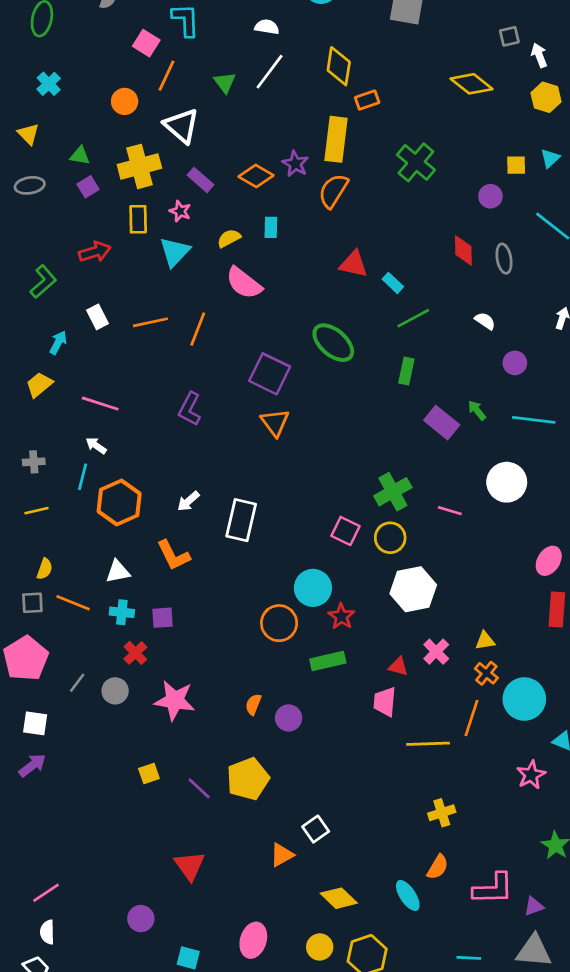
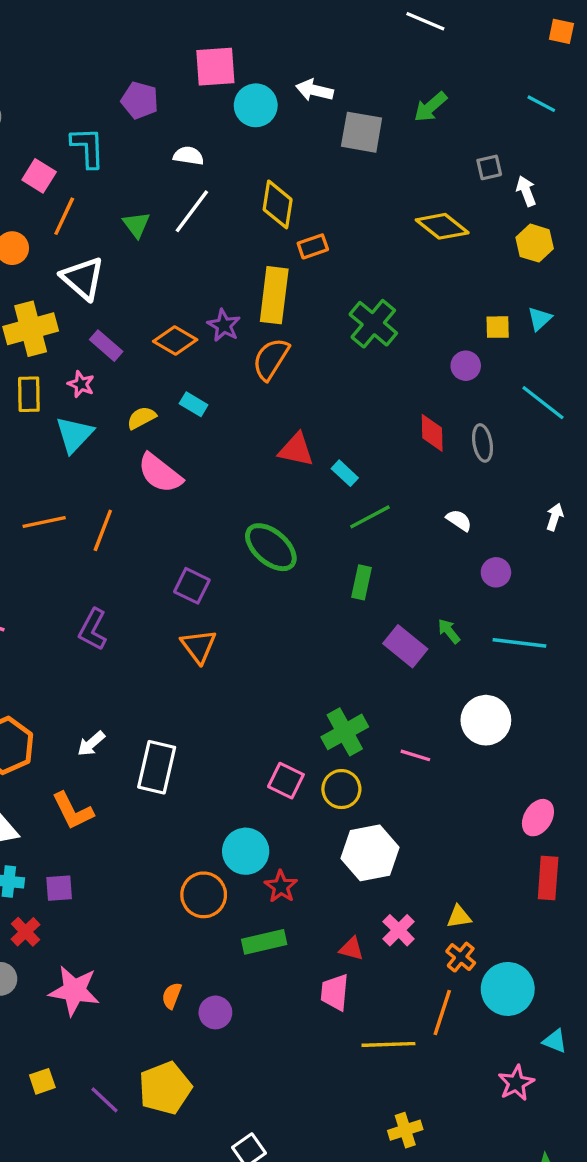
cyan rectangle: (271, 227) -> (194, 404), turned -60
purple square: (270, 374) -> (192, 586), size x0.7

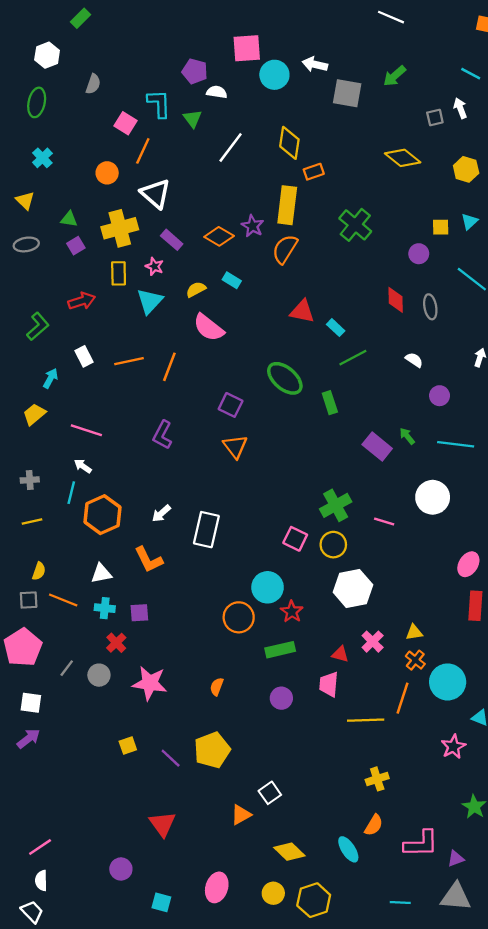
white semicircle: (189, 156) -> (217, 92), moved
white arrow: (526, 191) -> (460, 108), moved
green triangle: (136, 225) -> (192, 119), moved
green rectangle: (362, 582) -> (330, 403), moved, turned -30
purple circle: (215, 1012) -> (281, 698), moved

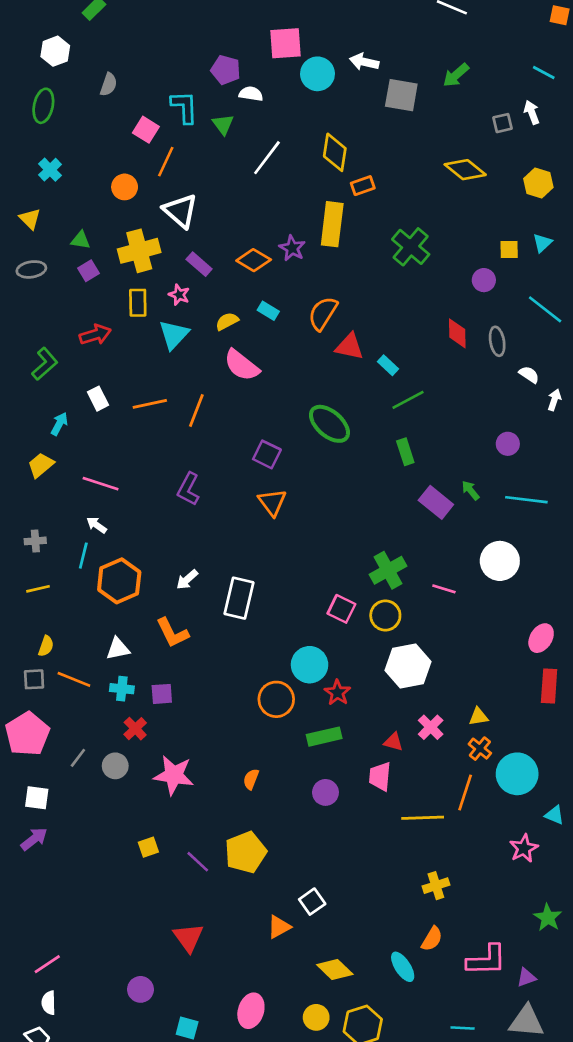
orange semicircle: (285, 249) -> (323, 313), moved
white semicircle: (414, 360) -> (529, 375), moved
green rectangle: (330, 403) -> (405, 452), moved

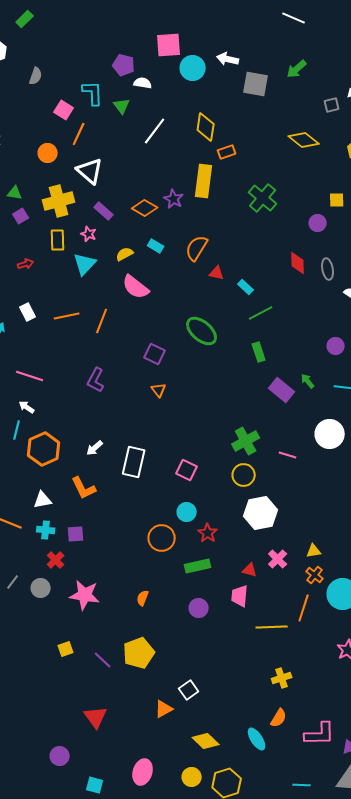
red arrow: (95, 335) -> (26, 264), size x0.7
red triangle: (349, 347) -> (217, 273), size x0.7
orange triangle: (272, 502) -> (159, 390), size x0.7
pink square: (341, 609) -> (187, 470), moved
cyan circle: (310, 665) -> (187, 512), size x0.7

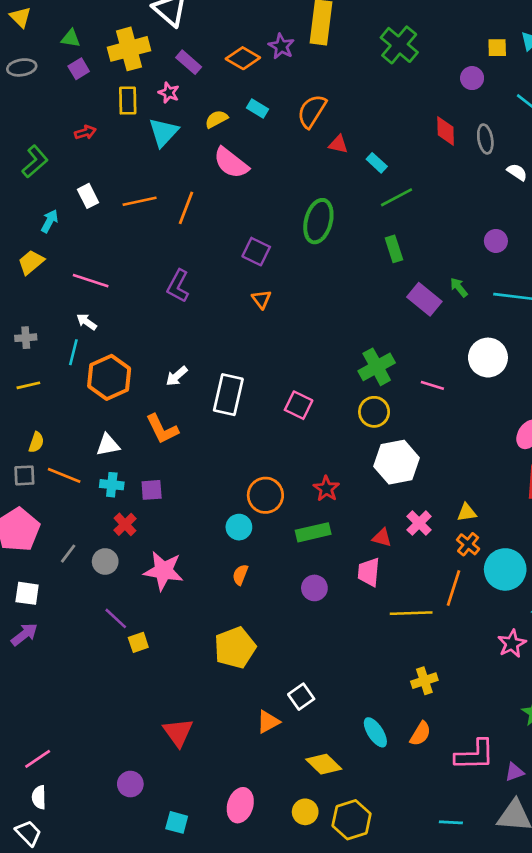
green ellipse: (202, 331) -> (318, 221), turned 64
cyan circle: (187, 512) -> (239, 527), moved
purple line: (103, 660) -> (116, 618), moved
cyan ellipse: (257, 739) -> (375, 732), moved

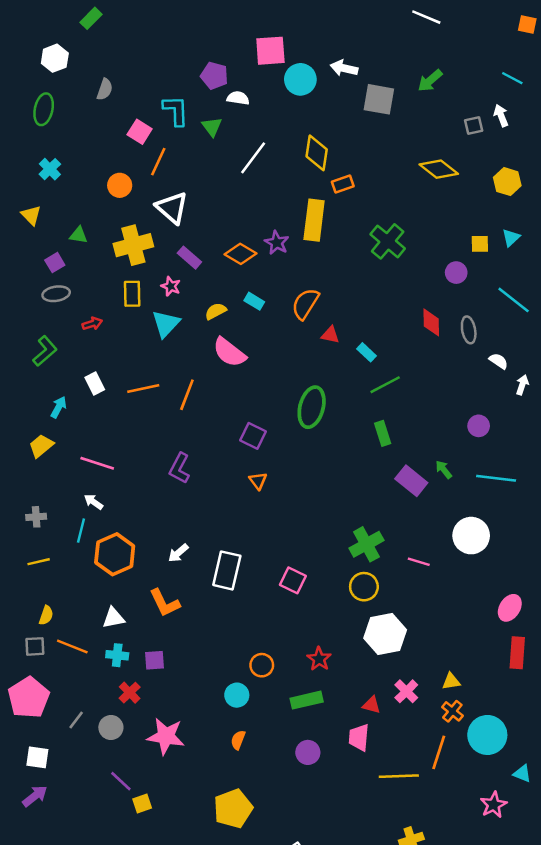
gray ellipse: (22, 67) -> (56, 294), moved
purple square: (79, 69) -> (55, 263), moved
orange circle: (265, 495) -> (262, 665), size x0.7

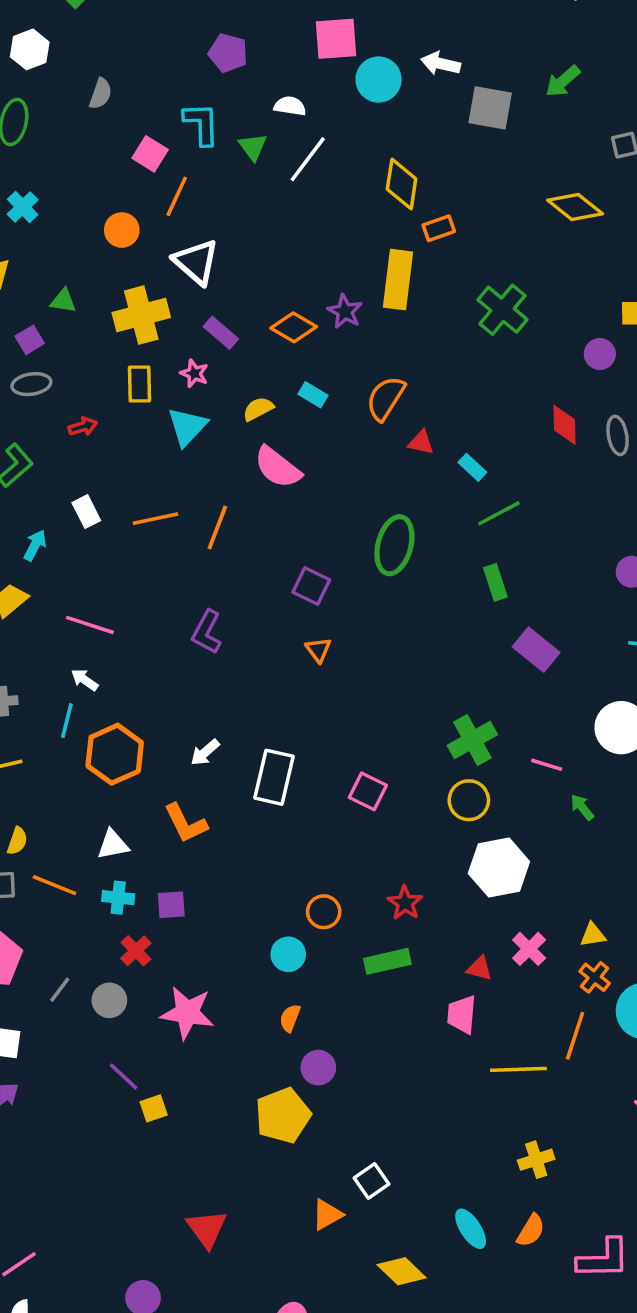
purple pentagon: (214, 76) -> (228, 53), moved
white line: (253, 158) -> (308, 159), moved
green arrow: (444, 469) -> (582, 807), moved
purple circle: (308, 752) -> (318, 1068), moved

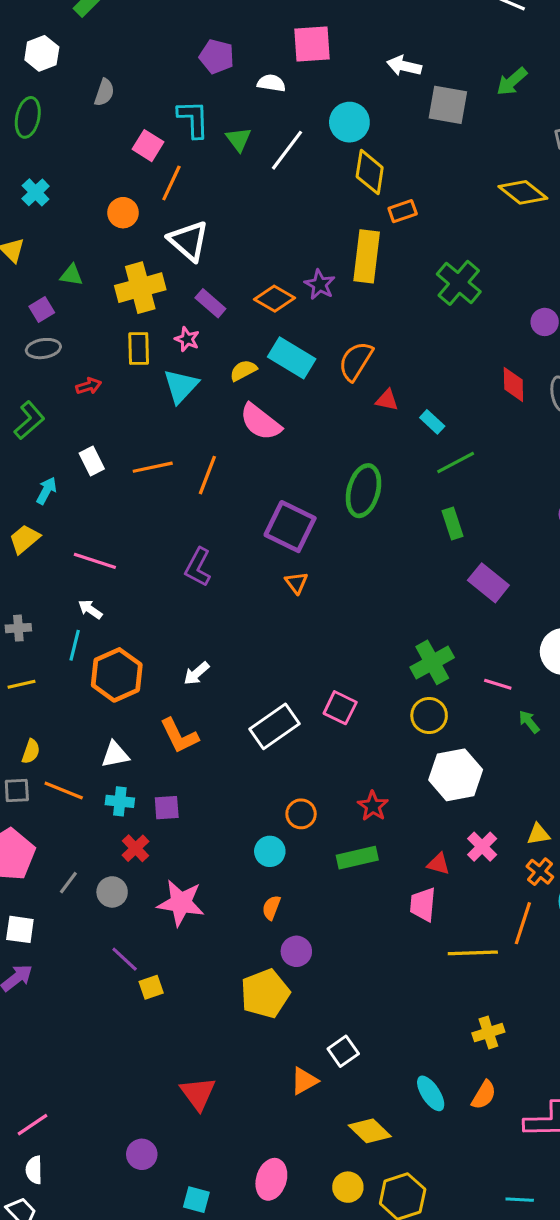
cyan circle: (379, 80) -> (349, 122), moved
white semicircle: (290, 106) -> (271, 83), moved
cyan rectangle: (313, 395) -> (292, 358), size x1.8
purple square: (311, 586) -> (290, 527), size x1.5
white rectangle: (274, 777) -> (274, 726), moved, turned 42

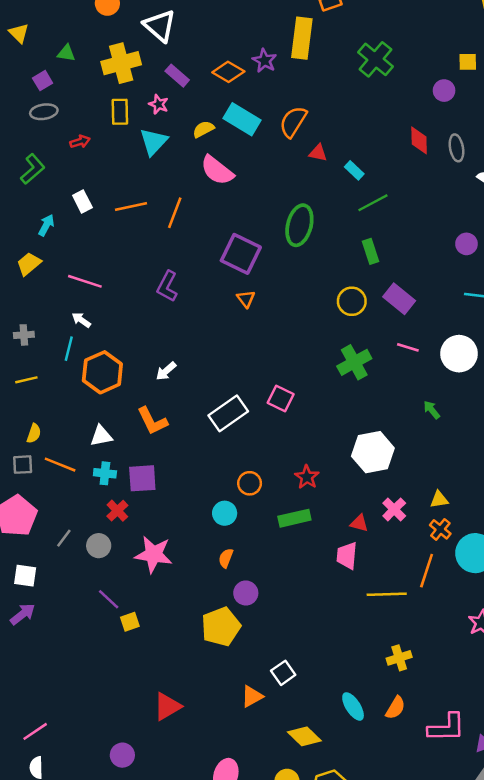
pink line: (498, 684) -> (408, 347), moved
yellow circle: (429, 716) -> (352, 301), moved
purple square: (167, 808) -> (142, 478), size x1.4
red triangle: (198, 1093) -> (167, 706), turned 36

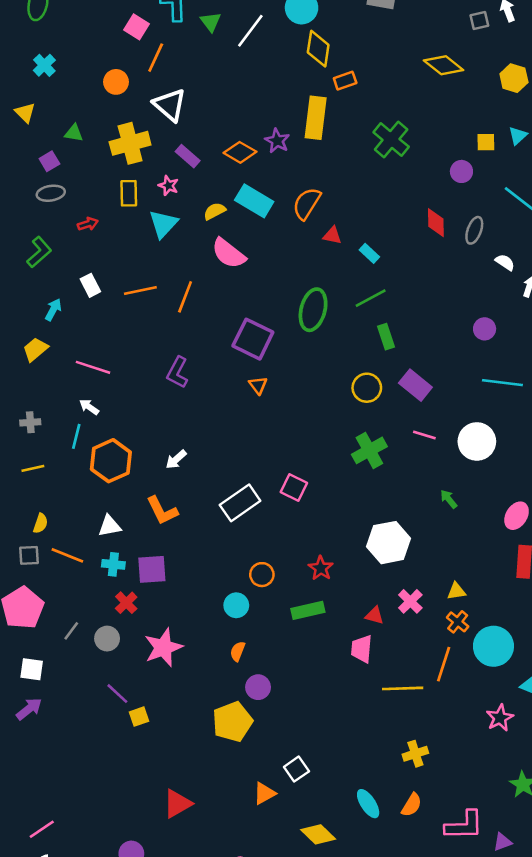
gray ellipse: (456, 148) -> (474, 230), turned 30
green line: (373, 203) -> (371, 298), moved
pink star: (154, 554) -> (163, 647), turned -30

